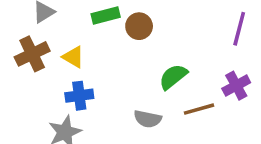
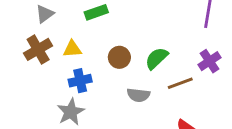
brown circle: (139, 26) -> (119, 57), moved
yellow triangle: (73, 57) -> (72, 49), turned -30

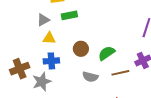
gray triangle: (45, 14) -> (43, 20), moved
brown cross: (38, 49) -> (20, 69), moved

